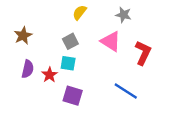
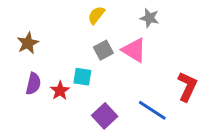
gray square: (70, 41) -> (103, 50), moved
red L-shape: (143, 53) -> (187, 86), moved
purple square: (73, 96) -> (105, 116), moved, turned 30

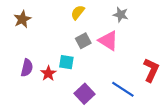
brown star: (28, 43) -> (22, 19), moved

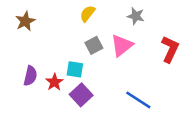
pink triangle: (108, 41) -> (122, 45), turned 50
red L-shape: (151, 70) -> (170, 49), moved
purple square: (84, 94) -> (81, 95), moved

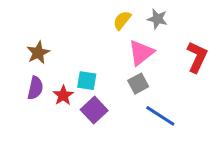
yellow semicircle: (87, 14) -> (122, 20), moved
brown star: (25, 21) -> (38, 53), moved
gray square: (94, 45) -> (138, 84), moved

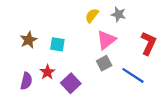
cyan square: (87, 81) -> (57, 44), moved
purple semicircle: (35, 88) -> (26, 81), moved
blue line: (160, 116) -> (133, 75), moved

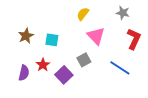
gray star: (118, 14) -> (123, 13), moved
pink triangle: (106, 40) -> (96, 36), turned -36
gray square: (104, 63) -> (84, 60), moved

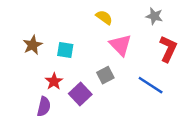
yellow semicircle: (83, 14) -> (104, 17), turned 88
purple semicircle: (24, 73) -> (44, 107), moved

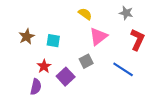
pink triangle: (120, 45) -> (98, 37), turned 36

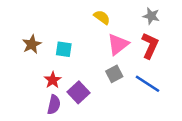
red L-shape: (137, 40) -> (150, 46), moved
gray square: (86, 61) -> (114, 74), moved
purple semicircle: (36, 87) -> (54, 105), moved

